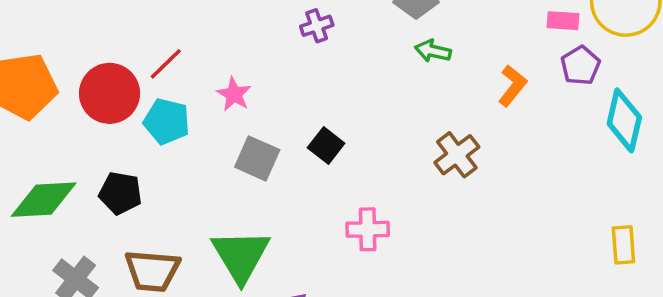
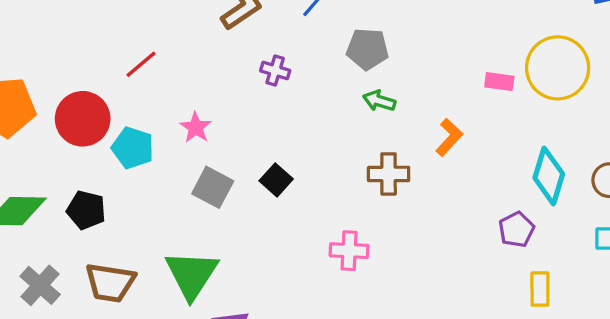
purple cross: (317, 26) -> (275, 71), turned 32
red line: (166, 64) -> (141, 64), moved
purple pentagon: (581, 66) -> (516, 229), moved
brown cross: (457, 155) -> (389, 174), moved, turned 33
pink cross: (368, 229) -> (349, 251), moved

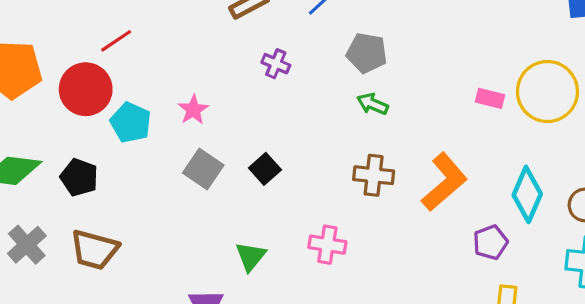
red line: (141, 64) -> (116, 41), moved
orange L-shape: (449, 137) -> (444, 182), moved, size x1.6
green triangle: (192, 275) -> (251, 256), moved, size x0.6

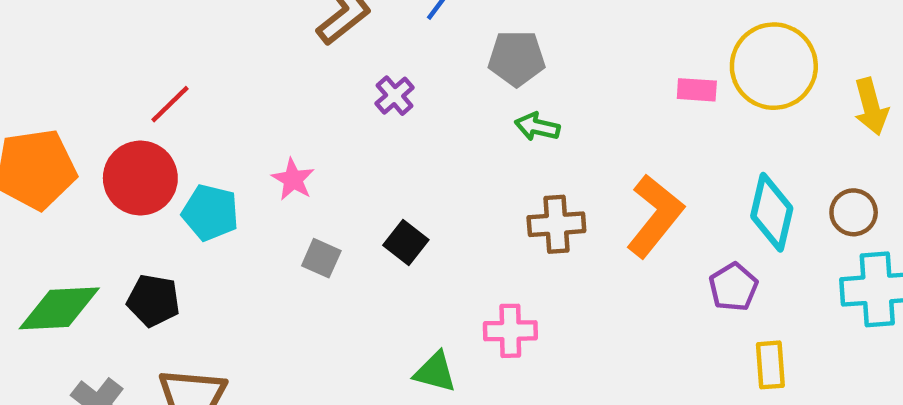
purple cross: (276, 64) -> (395, 96), turned 36
gray square: (203, 169) -> (321, 258), size x0.7
green triangle: (251, 256) -> (435, 372), moved, turned -44

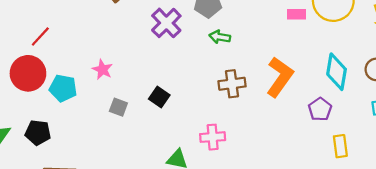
purple cross: (395, 96) -> (166, 23), moved, size x1.6

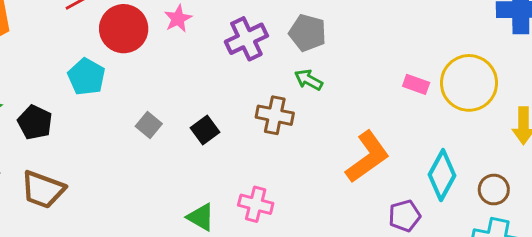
pink star: (102, 70) -> (178, 19), moved
red circle: (28, 73) -> (124, 29), moved
brown cross: (232, 84) -> (275, 115), moved

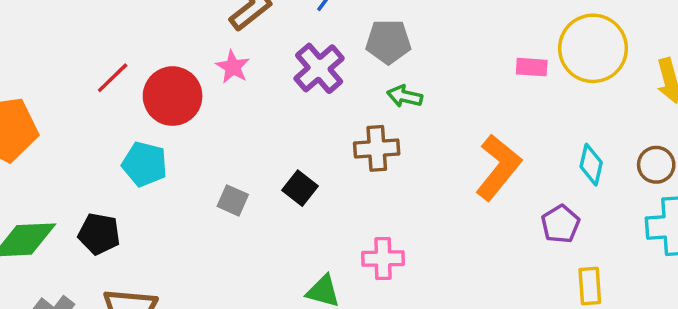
cyan diamond: (442, 175) -> (591, 165), size x0.7

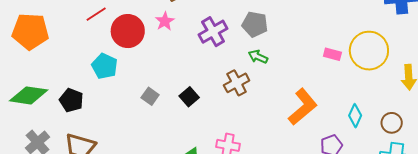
brown cross: (377, 148) -> (237, 83), turned -35

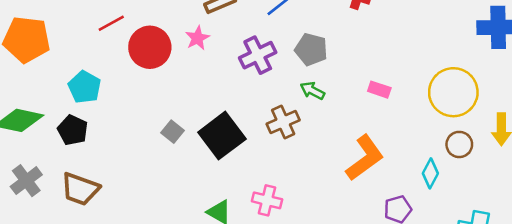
pink rectangle: (332, 54) -> (379, 90), moved
cyan pentagon: (105, 66) -> (85, 87), moved
black square: (189, 97) -> (222, 136), size x1.8
brown circle: (392, 123) -> (459, 144), moved

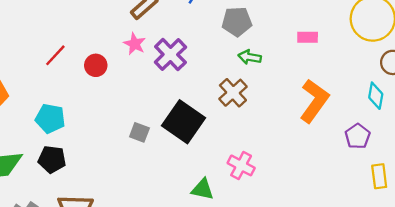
red circle: (150, 47) -> (96, 65), size x0.6
purple cross: (258, 55) -> (170, 55), moved
pink cross: (267, 200) -> (241, 165), turned 32

